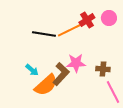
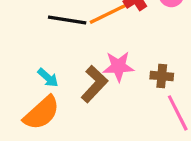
orange semicircle: (46, 85) -> (42, 113), moved

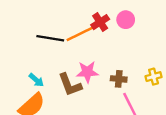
brown L-shape: (94, 84) -> (70, 85), turned 116

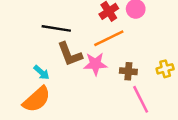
orange line: (80, 34) -> (109, 38), moved
brown L-shape: (70, 85) -> (70, 54), moved

